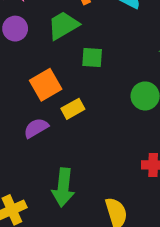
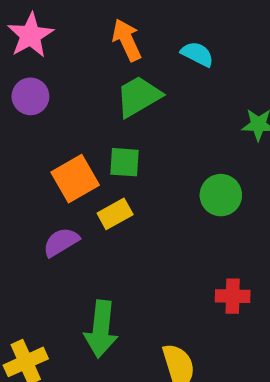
green trapezoid: (63, 25) -> (139, 96), moved
green square: (92, 57) -> (124, 162), moved

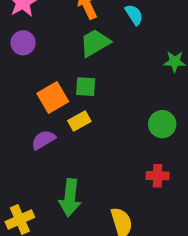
cyan semicircle: (197, 54) -> (134, 15), turned 30
green circle: (221, 195) -> (162, 124), moved

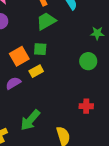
green circle: (162, 124) -> (88, 61), moved
green arrow: (70, 198) -> (30, 120), turned 35

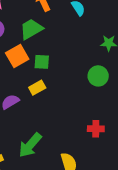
green trapezoid: (46, 21) -> (31, 29), moved
orange square: (19, 56) -> (17, 56), moved

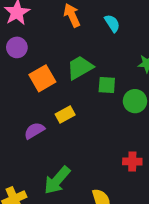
green trapezoid: (31, 29) -> (80, 68), moved
green square: (42, 62) -> (107, 85), moved

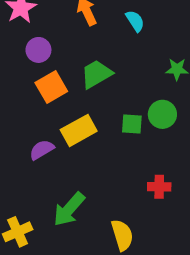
purple circle: (17, 47) -> (38, 50), moved
green square: (107, 85) -> (132, 124), moved
yellow rectangle: (65, 115) -> (79, 130), size x1.5

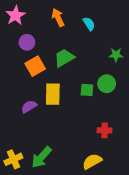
yellow rectangle: (79, 130) -> (53, 94), turned -60
green arrow: (69, 209) -> (41, 157), moved
yellow semicircle: (122, 235) -> (92, 161), moved, turned -102

